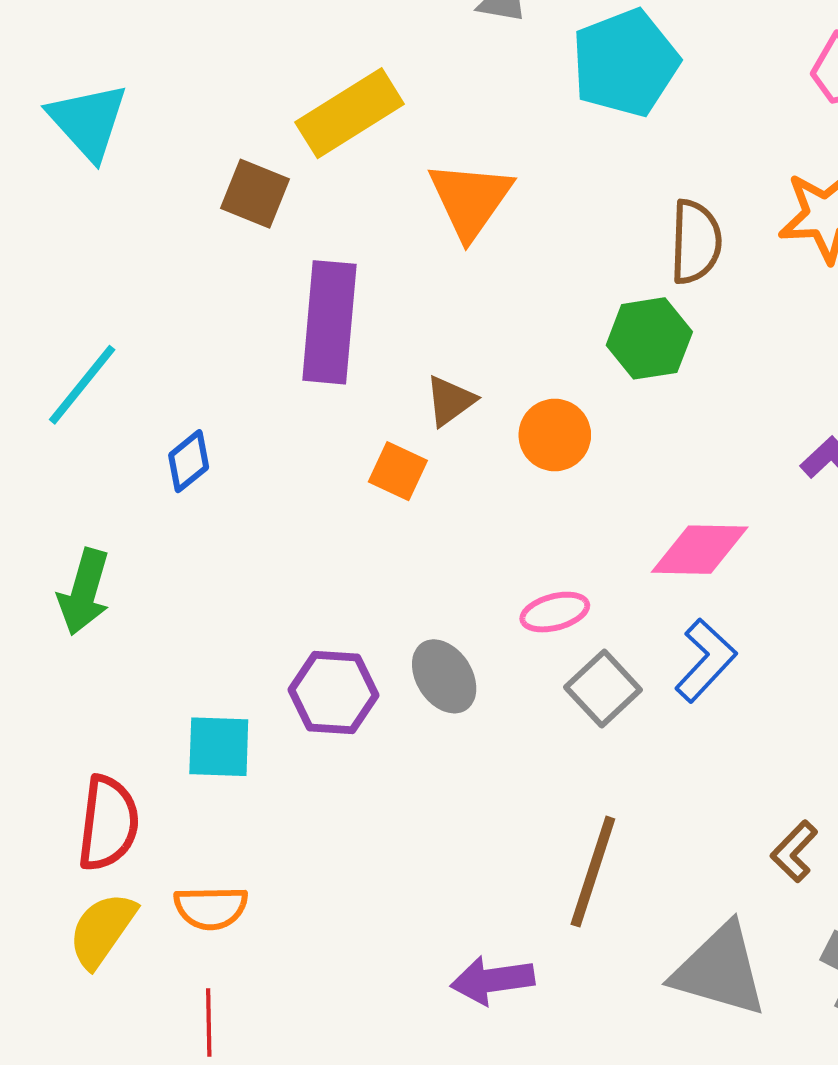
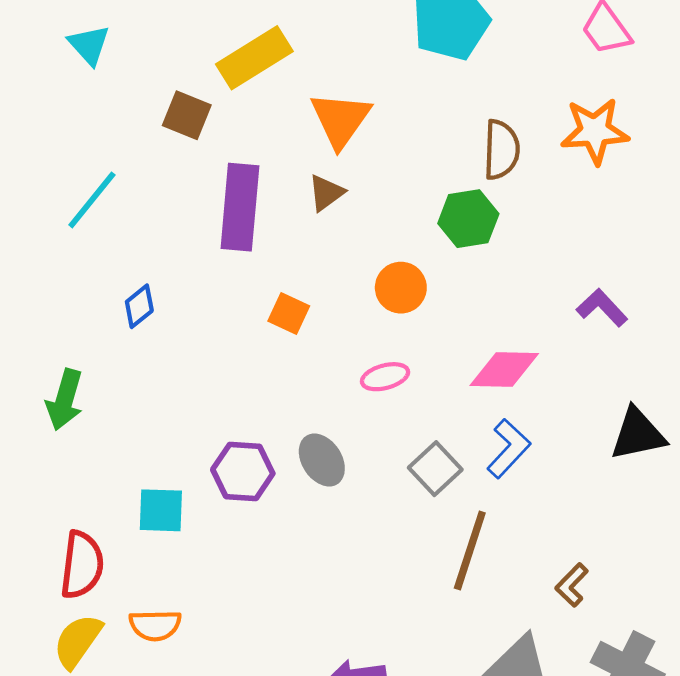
cyan triangle: (88, 121) -> (89, 45), moved, size x0.7
cyan line: (82, 385) -> (92, 200), moved
brown triangle: (450, 401) -> (326, 193), moved
pink ellipse: (555, 612) -> (385, 377), moved
brown line: (593, 872) -> (470, 551), moved

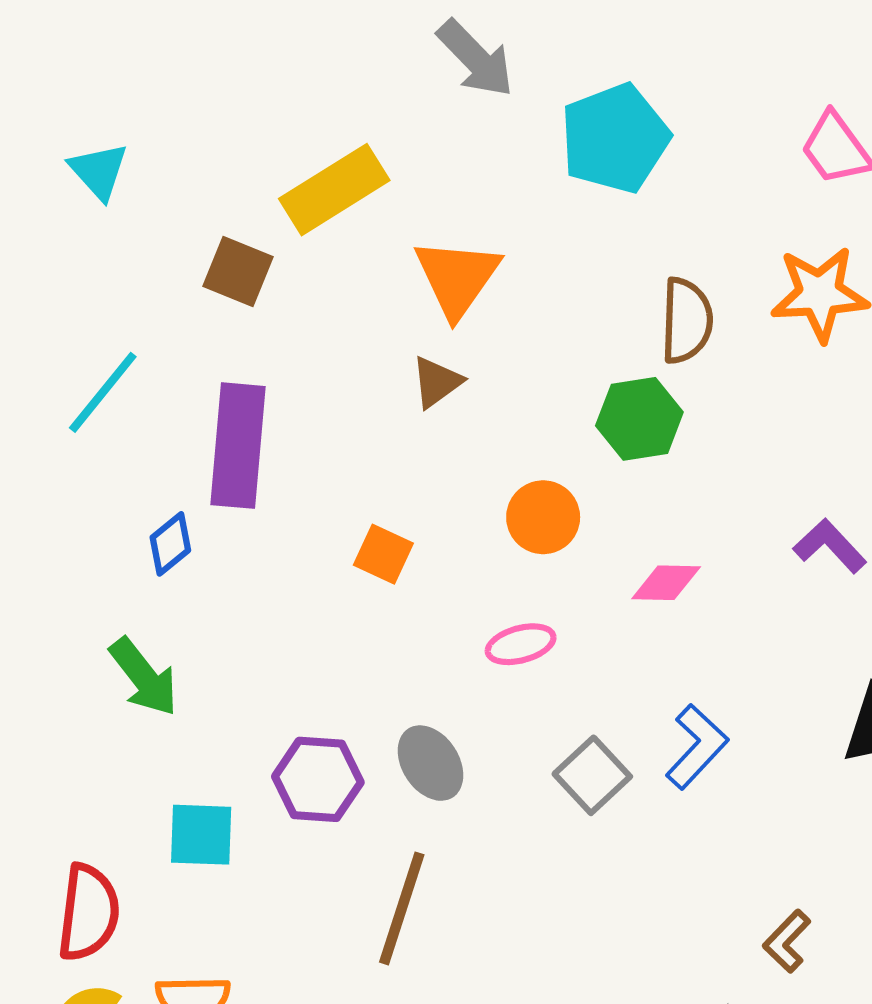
purple rectangle: (240, 207) -> (238, 446), moved
pink diamond: (504, 370) -> (666, 583), moved, size x0.7
green arrow: (65, 400) -> (144, 677), moved, turned -54
brown line: (470, 551) -> (402, 908), moved

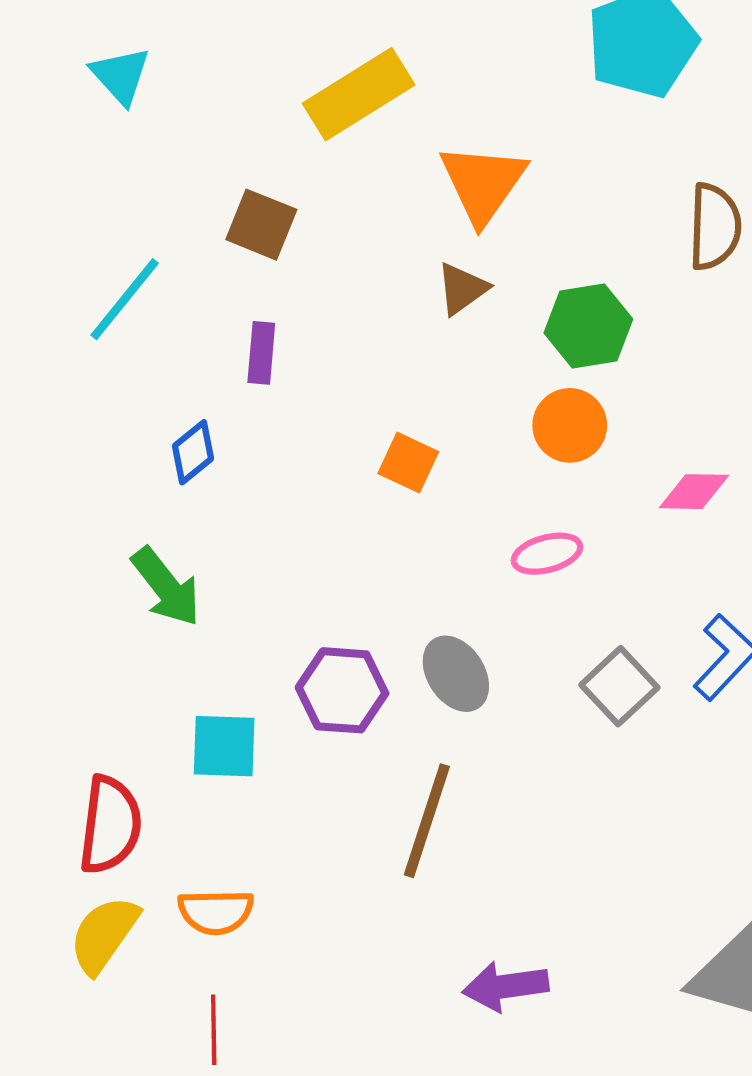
brown square: (238, 271) -> (261, 225), moved
green hexagon: (639, 419) -> (588, 326), moved
purple rectangle: (238, 446) -> (261, 353), size x0.5

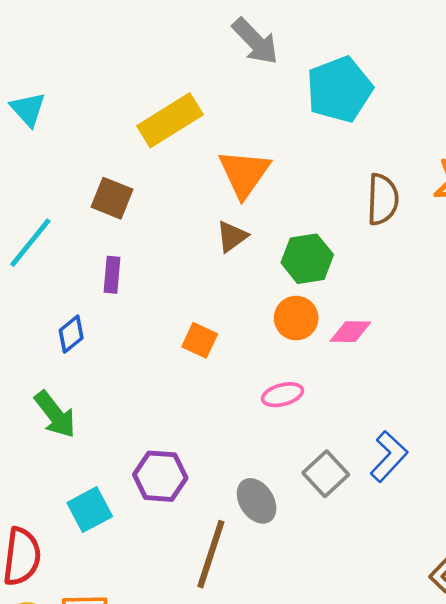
pink diamond: (694, 492) -> (350, 332), moved
gray ellipse: (456, 674) -> (257, 501), moved
cyan square: (224, 746) -> (90, 510), turned -30

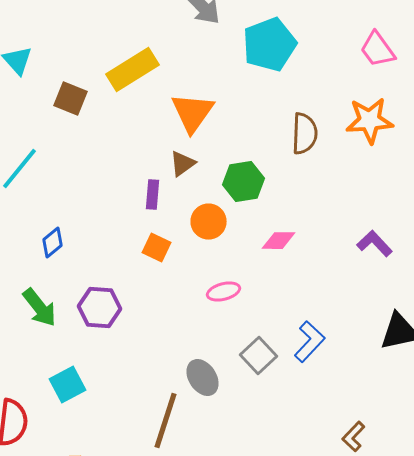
brown square: (112, 198) -> (70, 99), moved
purple rectangle: (112, 275) -> (152, 195), moved
orange circle: (296, 318) -> (208, 222), moved
purple hexagon: (160, 476) -> (100, 308), moved

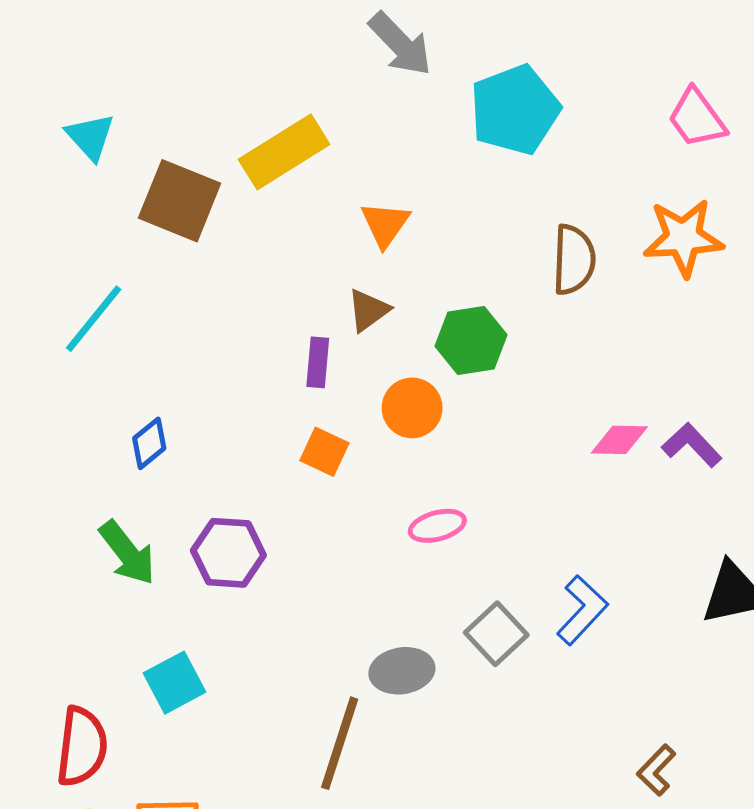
brown square: (70, 99) -> (180, 201), size x1.4
orange triangle: (192, 113) -> (385, 224), size x0.7
pink diamond: (278, 241) -> (619, 440), moved
gray ellipse: (202, 378) -> (402, 671), turned -66

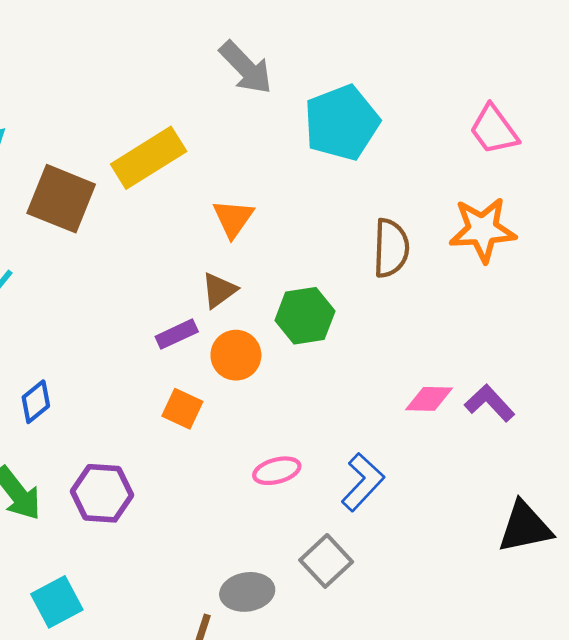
purple rectangle: (318, 362) -> (177, 334), turned 60
orange circle: (412, 408) -> (236, 355), moved
blue L-shape: (582, 610) -> (363, 482), moved

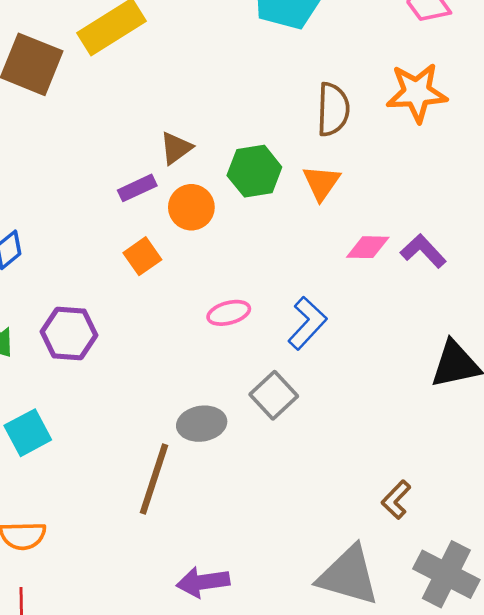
orange triangle: (233, 218) -> (321, 183), moved
orange square: (182, 409) -> (142, 256), turned 30

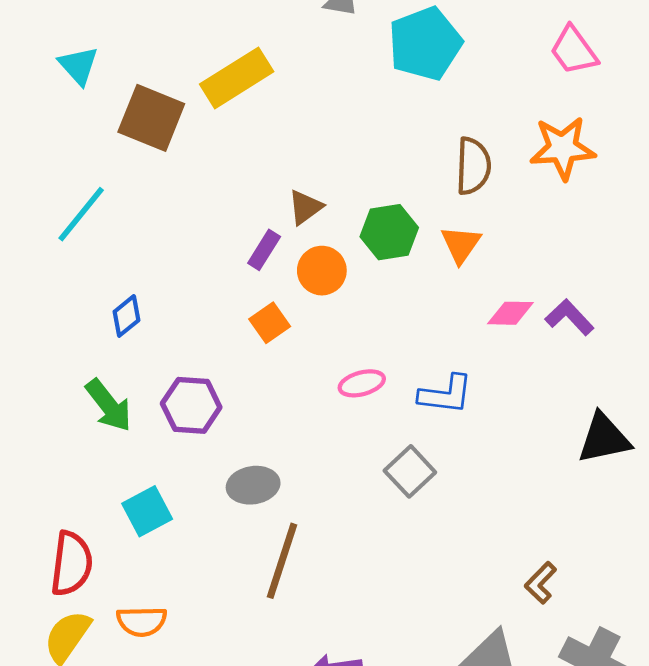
purple rectangle: (137, 188) -> (264, 250), turned -33
blue L-shape: (307, 323) -> (446, 394), turned 54
gray ellipse: (202, 424) -> (253, 485), moved

